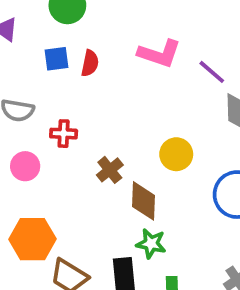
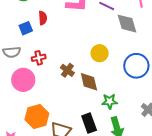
blue square: (56, 59) -> (26, 28), moved
pink circle: (25, 166) -> (23, 80), size x1.5
green star: (151, 244) -> (110, 101), moved

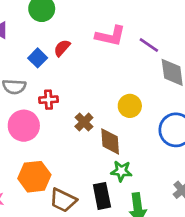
red semicircle: (43, 18) -> (62, 48), turned -144
blue square: (26, 28) -> (38, 58), turned -32
green star: (110, 101) -> (121, 171), moved

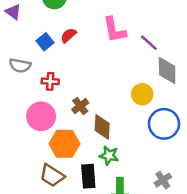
pink L-shape: (110, 36) -> (114, 30), turned 60
yellow circle: (130, 106) -> (142, 94), moved
pink circle: (24, 126) -> (41, 116), moved
orange hexagon: (34, 177) -> (64, 144), moved

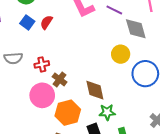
blue square: (45, 42) -> (27, 22), moved
brown cross: (80, 106) -> (60, 79), moved

